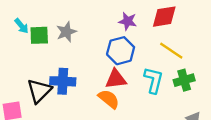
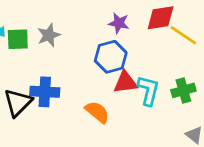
yellow line: (171, 51) -> (183, 35), moved
red triangle: (116, 79) -> (126, 82), moved

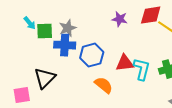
blue hexagon: (111, 57) -> (92, 55), moved
blue cross: (45, 92) -> (65, 45), moved

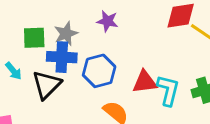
purple star: (120, 19) -> (107, 21), moved
cyan arrow: (30, 23) -> (13, 71), moved
black triangle: (45, 78) -> (47, 85), moved

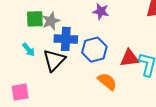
gray star: (66, 34) -> (51, 21), moved
green square: (34, 38) -> (35, 19), moved

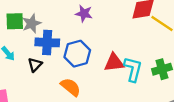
black triangle: (54, 60) -> (35, 65), size x0.6
orange semicircle: (107, 81) -> (71, 87), moved

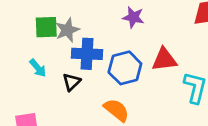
red triangle: (114, 63) -> (164, 59), moved

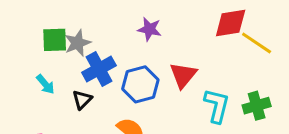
blue cross: (87, 54) -> (99, 69), turned -32
red triangle: (164, 59) -> (183, 75), turned -44

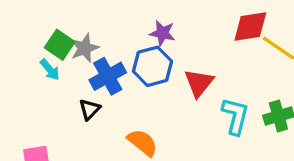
green square: (55, 40) -> (60, 45), turned 36
cyan arrow: (45, 84) -> (50, 70), moved
blue hexagon: (140, 84) -> (152, 66), moved

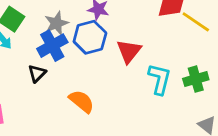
gray star: (85, 48) -> (56, 23), moved

